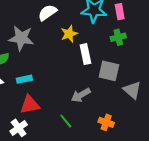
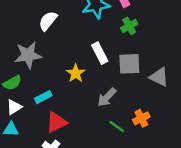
yellow star: (69, 34) -> (76, 73), moved
green line: (66, 121) -> (117, 126), moved
orange cross: (106, 122) -> (141, 118), turned -32

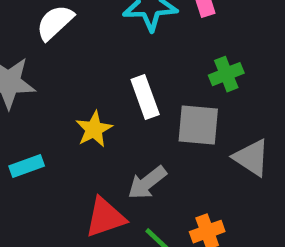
green cross: (129, 26) -> (226, 74), moved
red triangle: (56, 122) -> (105, 217), moved

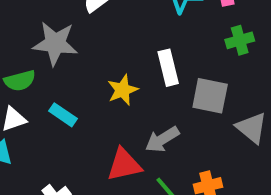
green cross: (226, 74) -> (240, 40), moved
cyan rectangle: (27, 166) -> (63, 115), turned 48

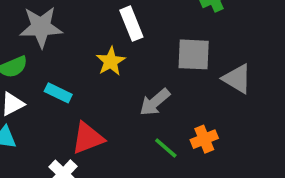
white rectangle: (168, 68) -> (131, 24), moved
red triangle: (124, 165) -> (88, 138), moved

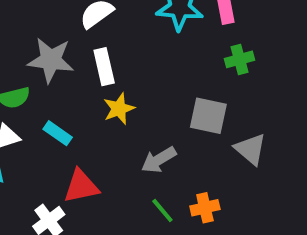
white rectangle: (131, 24) -> (104, 67), moved

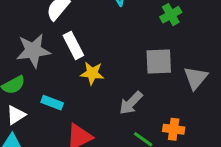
yellow star: (119, 109) -> (92, 73), turned -30
gray triangle: (250, 149) -> (196, 78), turned 44
orange cross: (205, 208) -> (174, 129), turned 35

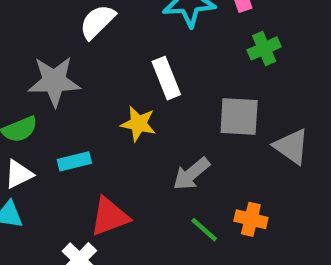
white rectangle: (73, 45) -> (166, 78), moved
gray triangle: (196, 78) -> (292, 146), turned -40
cyan rectangle: (52, 103) -> (74, 161), turned -40

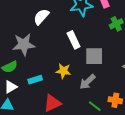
gray square: (239, 116) -> (94, 56), moved
yellow star: (138, 124) -> (63, 71), moved

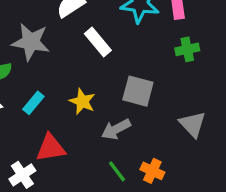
white rectangle: (74, 40) -> (98, 42), moved, turned -30
cyan rectangle: (35, 80) -> (33, 103), turned -48

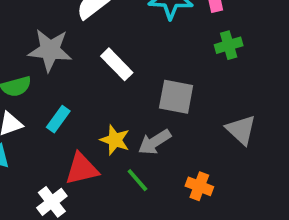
white rectangle: (98, 42) -> (117, 64), moved
yellow star: (82, 101) -> (115, 140), moved
green line: (117, 171) -> (137, 180), moved

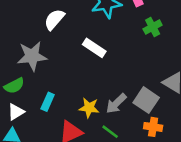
white rectangle: (117, 64) -> (94, 48), moved
gray square: (176, 97) -> (146, 100), moved, turned 35

